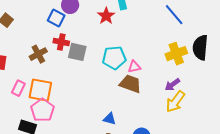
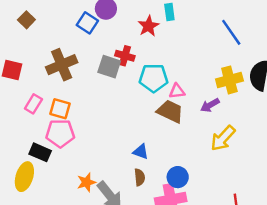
red cross: (61, 42) -> (125, 56), moved
brown cross: (38, 54) -> (62, 65), size x1.4
purple arrow: (172, 85) -> (210, 105), moved
orange square: (40, 90) -> (60, 109), size x0.7
pink pentagon: (42, 110) -> (60, 133), turned 30

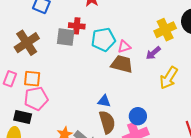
brown semicircle: (140, 177) -> (107, 122), size x1.6

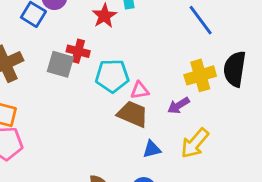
blue triangle: (104, 101) -> (152, 149), moved, turned -32

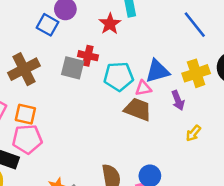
purple arrow: (179, 105) -> (178, 100), turned -78
yellow arrow: (195, 143) -> (193, 133), size x0.6
blue triangle: (152, 149) -> (157, 71), moved, size x1.5

